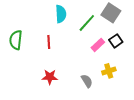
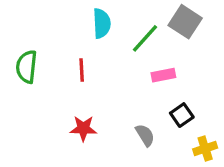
black square: (116, 41) -> (182, 115), moved
pink rectangle: (98, 45) -> (163, 75), turned 32
yellow cross: (109, 71) -> (205, 148), moved

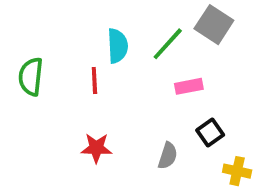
cyan semicircle: (102, 23) -> (118, 46), moved
gray semicircle: (145, 135) -> (168, 156), turned 50
yellow cross: (205, 148) -> (237, 171), turned 30

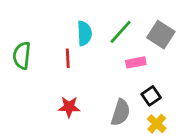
gray square: (214, 25) -> (161, 35), moved
gray semicircle: (168, 156) -> (121, 113), size x1.4
yellow cross: (237, 171) -> (157, 124), moved, turned 30

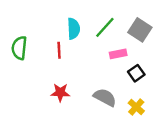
black square: (151, 96) -> (136, 73), moved
gray semicircle: (121, 113) -> (105, 97), turned -80

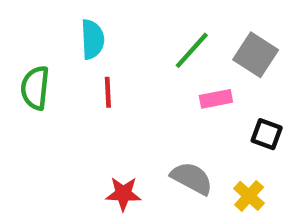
cyan semicircle: (74, 29) -> (92, 39), moved
black square: (136, 73) -> (267, 134), moved, turned -35
red star: (60, 92) -> (123, 194), moved

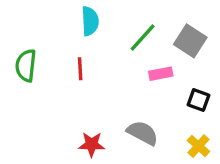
cyan semicircle: (92, 39) -> (90, 21), moved
yellow cross: (249, 196) -> (198, 146), moved

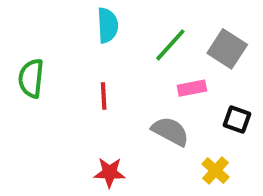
red line: (80, 69) -> (104, 96), moved
gray semicircle: (143, 133) -> (170, 131), moved
yellow cross: (198, 146) -> (215, 170), moved

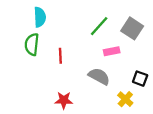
cyan semicircle: (108, 25) -> (40, 17), moved
green semicircle: (31, 78) -> (32, 44), moved
black square: (237, 119) -> (140, 79), moved

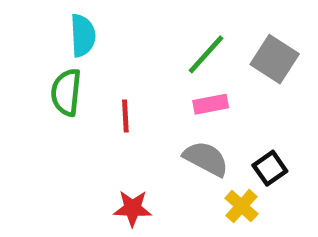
pink rectangle: (112, 51) -> (211, 104), moved
black square: (140, 79) -> (270, 168), moved, turned 35
yellow cross: (125, 99) -> (241, 206), moved

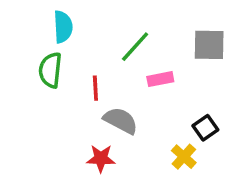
green line: (206, 54) -> (135, 47), moved
gray square: (275, 59) -> (209, 45), turned -32
gray semicircle: (206, 159) -> (121, 121), moved

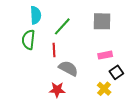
gray square: (209, 45) -> (102, 21), moved
green line: (135, 47) -> (62, 26), moved
pink rectangle: (160, 79) -> (105, 55), moved

